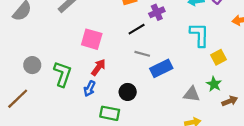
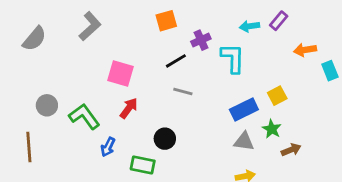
cyan L-shape: (199, 35) -> (233, 58), moved
blue rectangle: (161, 68) -> (244, 109), moved
green L-shape: (63, 74) -> (84, 116), turned -55
blue arrow: (89, 89) -> (108, 147), moved
brown line: (18, 99) -> (29, 147), turned -50

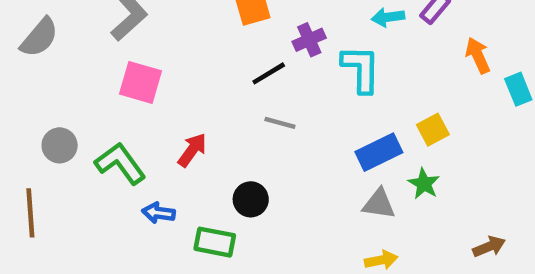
orange arrow: (305, 50) -> (478, 55), turned 75
pink square: (120, 73) -> (141, 82), moved
blue arrow: (108, 147) -> (158, 213), turned 72
brown arrow: (291, 150) -> (489, 247), moved

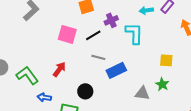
pink square: (141, 82) -> (67, 34), moved
yellow square: (433, 130) -> (166, 60), turned 32
blue rectangle: (379, 152) -> (116, 70), moved

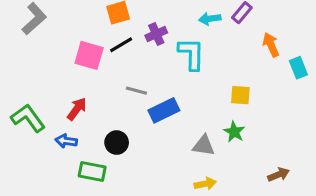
black line: (93, 35) -> (121, 45), moved
blue arrow: (44, 97) -> (66, 141), moved

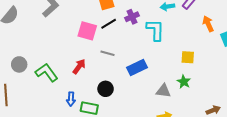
gray line: (136, 91) -> (108, 53), moved
blue arrow: (66, 141) -> (71, 99), moved, turned -96

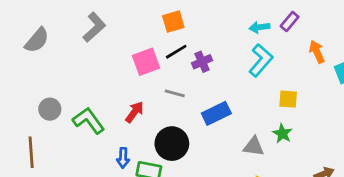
purple cross: (132, 17) -> (202, 62), moved
cyan L-shape: (155, 30) -> (261, 60), moved, turned 40
pink square: (87, 31) -> (146, 62), turned -36
black circle: (106, 89) -> (172, 144), size x1.5

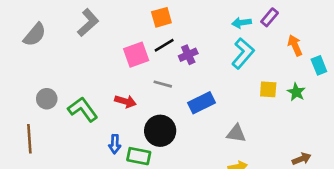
red arrow: (135, 112) -> (125, 101), turned 70
green star: (282, 134) -> (296, 92), moved

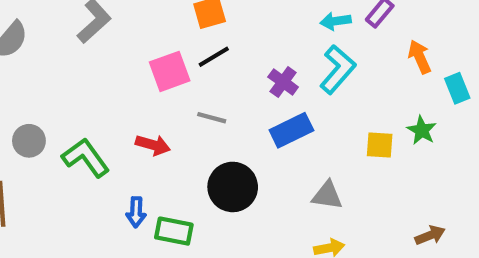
purple cross: (188, 55) -> (283, 82), moved, turned -30
yellow square: (268, 89) -> (380, 145), moved
blue rectangle: (202, 103) -> (291, 130), moved
black circle: (160, 131) -> (233, 187), moved

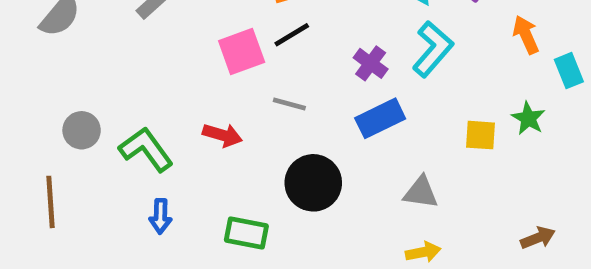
blue arrow: (136, 212) -> (160, 216), moved

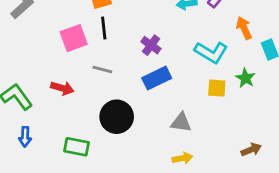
black line: (292, 35) -> (104, 28), turned -65
cyan L-shape: (433, 49) -> (211, 52), moved, turned 80

